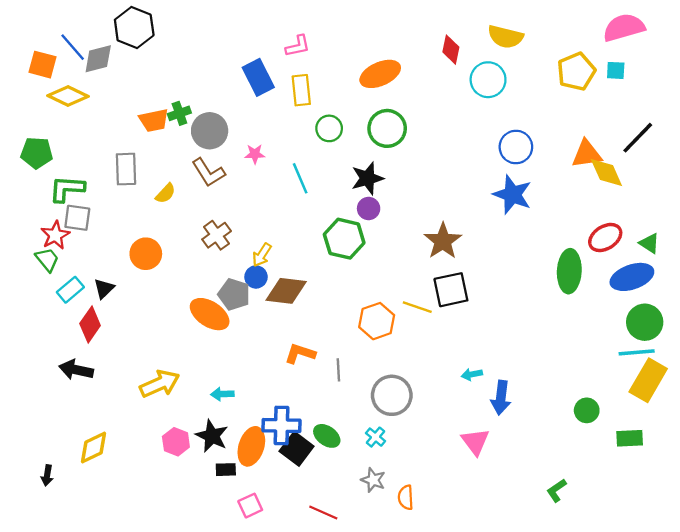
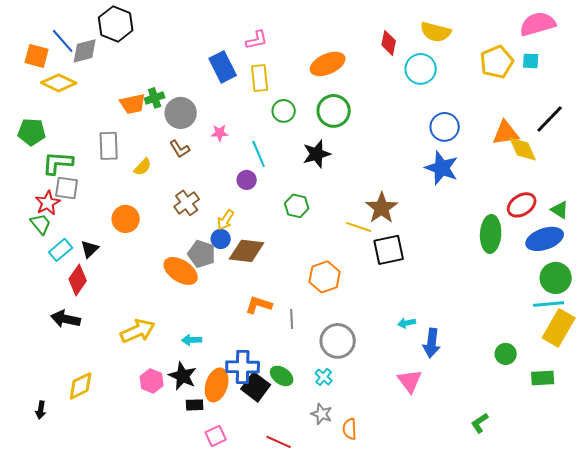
brown L-shape: (208, 173) -> (180, 149), size x0.7
purple circle: (369, 208) -> (247, 180), moved
green hexagon: (344, 239) -> (297, 206), size x0.7
yellow line: (417, 307) -> (359, 227), moved

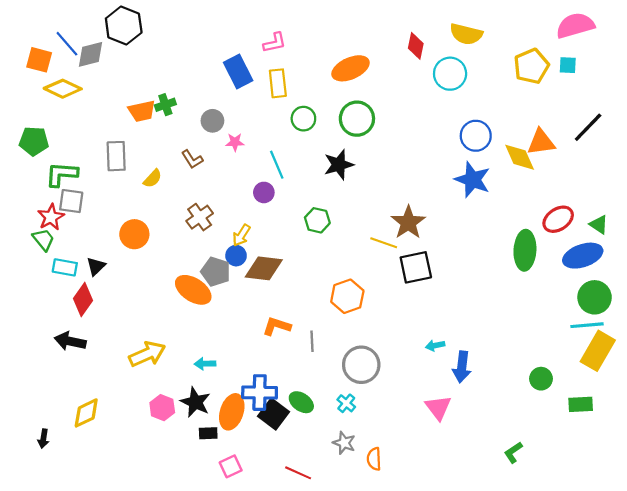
gray circle: (181, 113) -> (212, 121), moved, size x0.7
yellow diamond: (523, 149) -> (520, 157), moved
cyan rectangle: (61, 250) -> (65, 267), turned 50

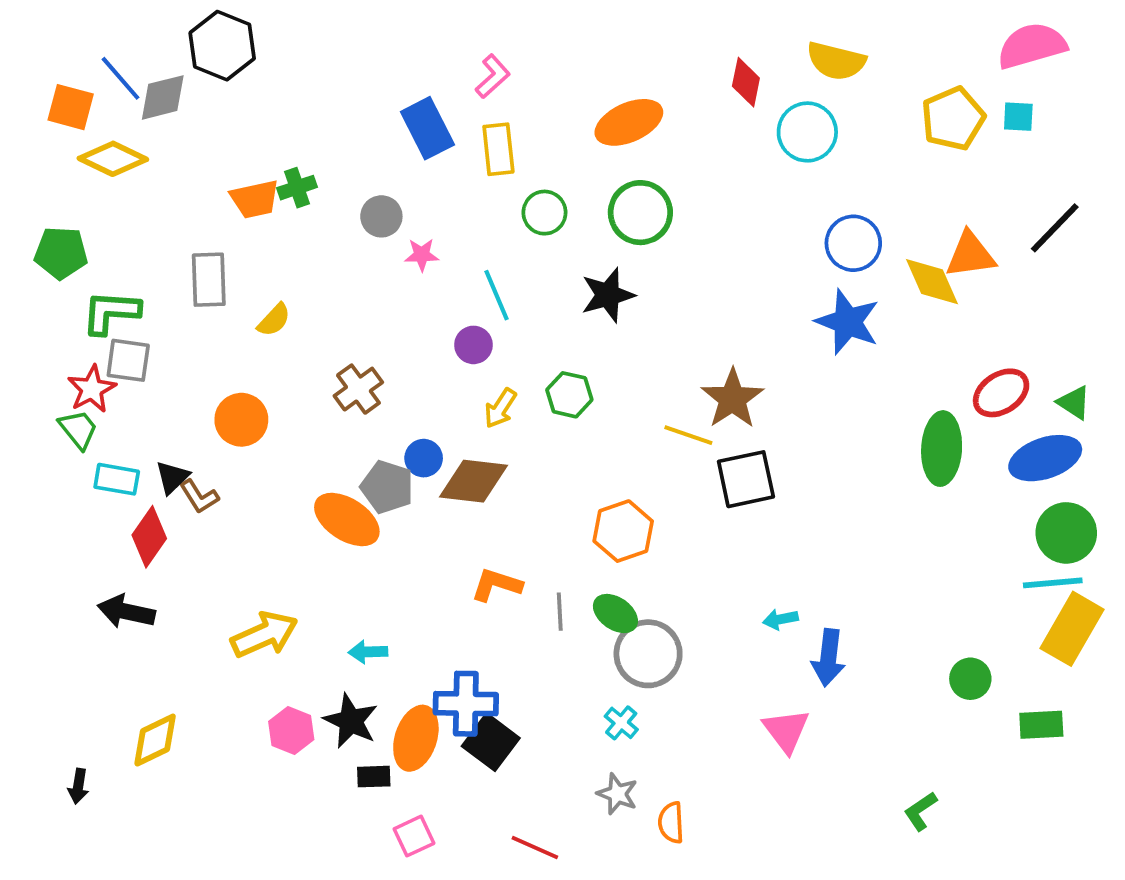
pink L-shape: (275, 43) -> (493, 76), turned -30
brown L-shape: (192, 159) -> (199, 496), moved
yellow arrow: (241, 235) -> (500, 408), moved
green ellipse: (301, 402) -> (615, 614), moved

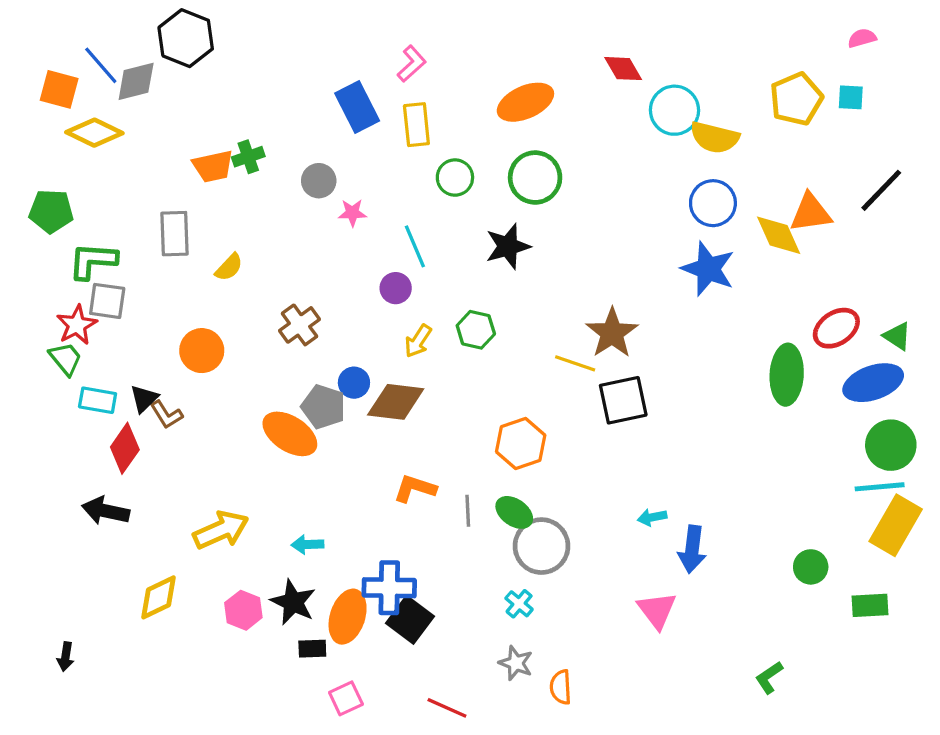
pink semicircle: (1032, 46) -> (862, 38), size x0.5
yellow semicircle: (836, 61) -> (715, 137), moved
red diamond: (746, 82) -> (623, 69), turned -42
yellow diamond: (155, 740) -> (158, 597), moved

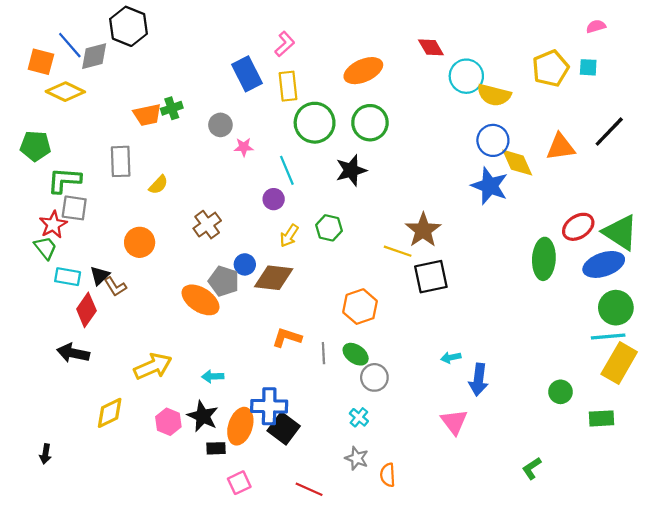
green circle: (455, 178) -> (315, 123), size x1.6
yellow diamond: (779, 235) -> (517, 163), moved
green triangle: (897, 336) -> (620, 232), size x1.8
gray circle: (541, 546) -> (374, 377), size x0.7

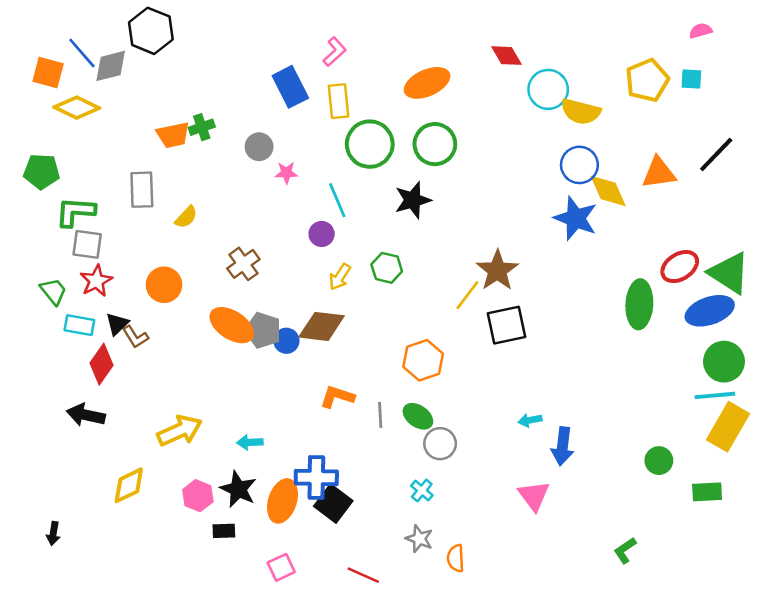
red star: (53, 225) -> (96, 281), moved
yellow line: (398, 251) -> (467, 295), turned -72
blue circle: (245, 264) -> (286, 341), moved
orange ellipse: (200, 300) -> (232, 325), moved
black rectangle: (216, 448) -> (224, 531), moved

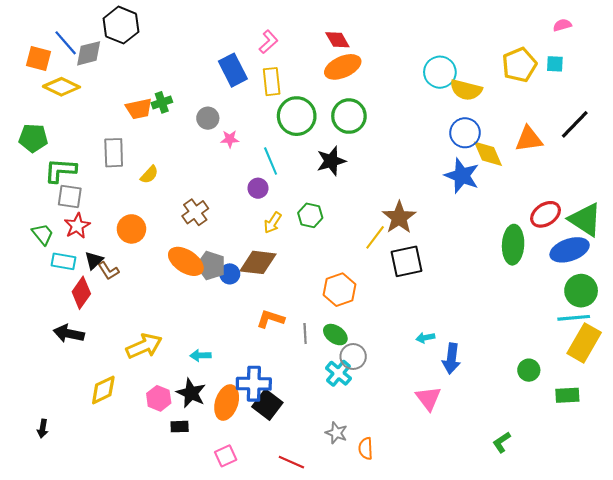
red diamond: (506, 56) -> (337, 40), moved
cyan cross: (422, 491) -> (338, 373), moved, size x1.4

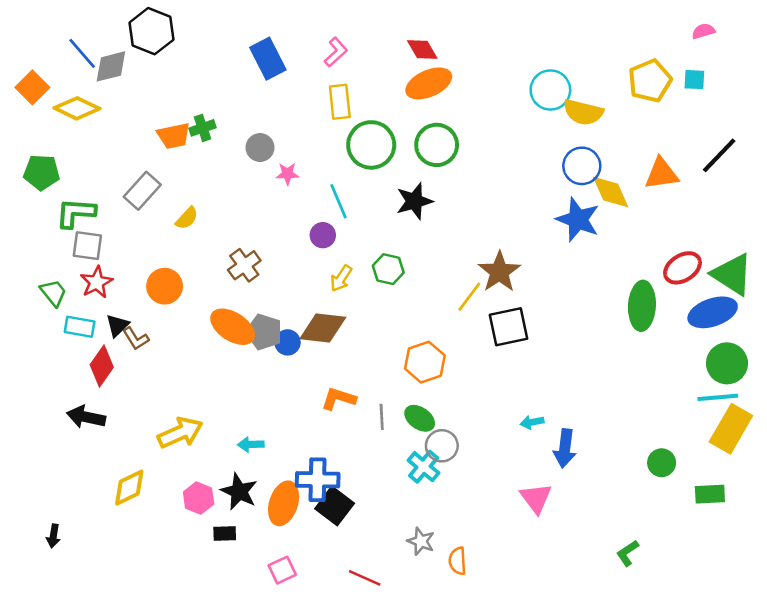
orange square: (38, 59) -> (32, 87), moved, turned 30
blue rectangle: (233, 70) -> (268, 59), moved
gray rectangle: (114, 153) -> (142, 191), turned 44

